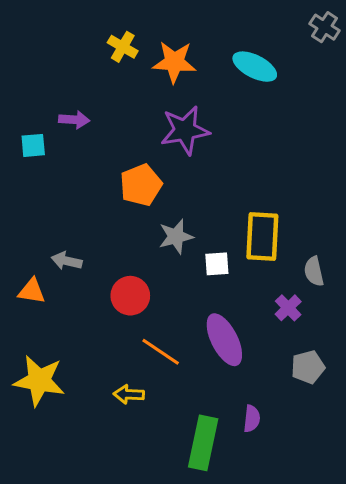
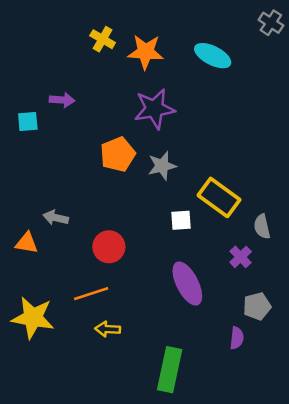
gray star: (176, 237) -> (162, 166), moved
yellow rectangle: (262, 237) -> (219, 197), turned -57
orange line: (161, 352) -> (91, 294), moved, turned -52
purple semicircle: (252, 419) -> (237, 338), moved

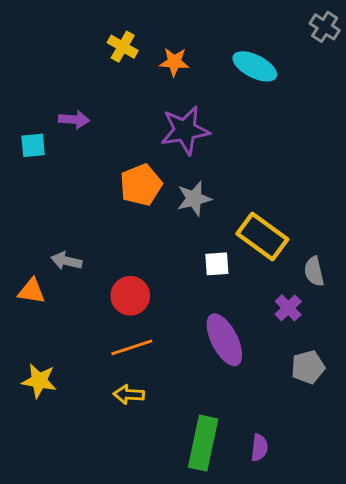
orange star: (146, 52) -> (174, 62), size x0.7
orange line: (91, 294) -> (132, 347), moved
yellow star: (33, 318) -> (39, 381), size x0.7
purple semicircle: (237, 338) -> (259, 448), moved

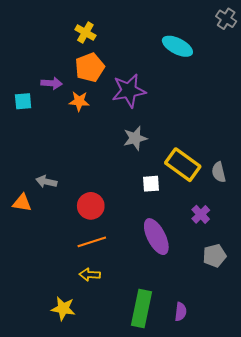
orange star: (174, 62) -> (79, 101), moved
orange pentagon: (141, 185) -> (90, 67), moved
gray semicircle: (314, 271) -> (219, 172), moved
yellow star: (39, 381) -> (63, 308), moved

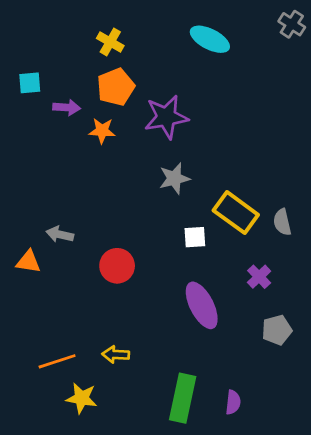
cyan ellipse: (177, 46) -> (210, 39), moved
cyan square: (23, 101) -> (30, 83), moved
orange line: (92, 242) -> (57, 361), moved

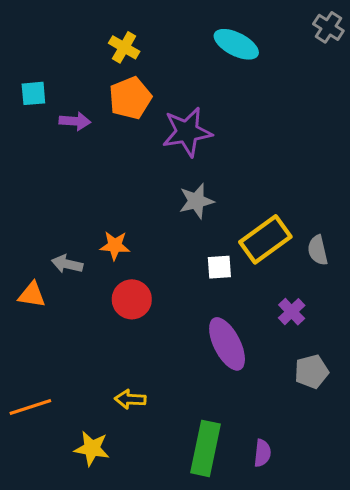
orange star: (102, 131) -> (115, 246), moved
yellow rectangle: (236, 213) -> (265, 239), turned -72
orange line: (57, 361) -> (30, 407), moved

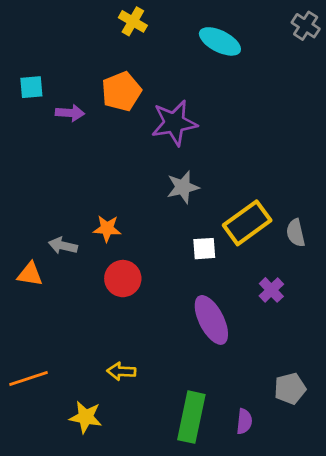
yellow cross: (124, 47) -> (133, 21), moved
gray pentagon: (312, 372) -> (290, 389), moved

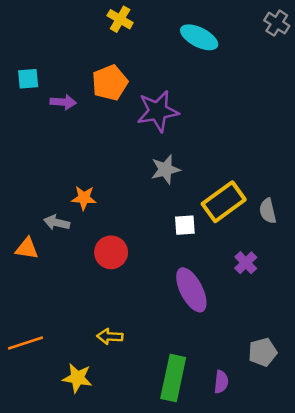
orange star: (107, 229) -> (84, 198), moved

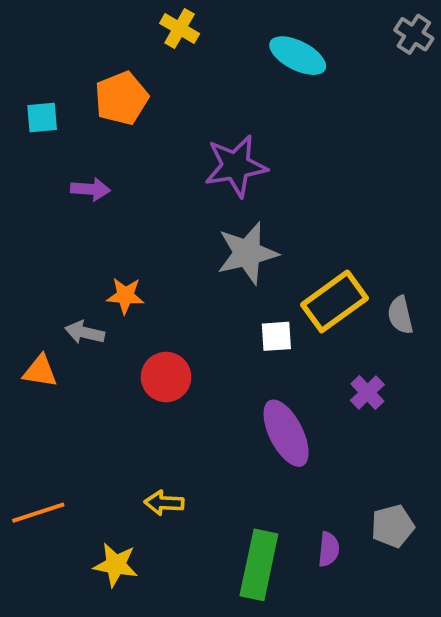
orange pentagon: (110, 83) -> (121, 98), moved
purple arrow: (63, 102) -> (91, 189), moved
gray star: (165, 169) -> (247, 253), size x1.4
purple semicircle: (221, 382) -> (329, 549), moved

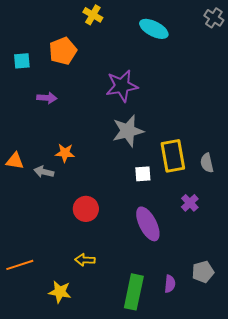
yellow rectangle: (334, 301) -> (173, 156), turned -64
orange triangle: (40, 371) -> (15, 161), moved
red circle: (166, 377) -> (86, 209), moved

